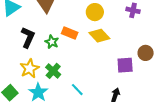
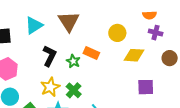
yellow diamond: (99, 36) -> (134, 55), moved, turned -45
brown circle: (146, 53) -> (170, 58), moved

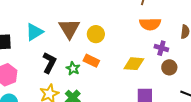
orange semicircle: (149, 15) -> (150, 24), size x1.5
yellow circle: (117, 33) -> (96, 34), moved
purple cross: (156, 33) -> (161, 48), moved

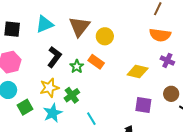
brown circle: (169, 67) -> (171, 94), moved

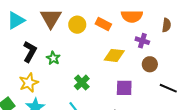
orange rectangle: (96, 62) -> (103, 24), moved
brown circle: (171, 94) -> (150, 64), moved
green cross: (72, 95) -> (82, 82), moved

